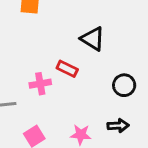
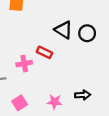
black circle: (124, 85) -> (87, 33), moved

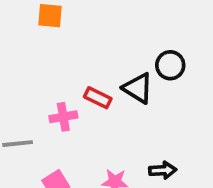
black triangle: (64, 30) -> (138, 88), moved

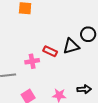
black triangle: (138, 88) -> (71, 46), turned -48

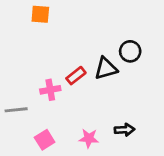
red rectangle: (50, 51) -> (76, 76), turned -64

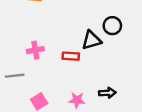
red rectangle: (76, 76) -> (71, 56), moved, turned 42
pink cross: (50, 90) -> (35, 50), moved

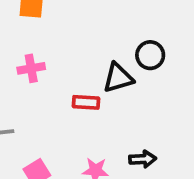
pink cross: (35, 50) -> (31, 68), moved

